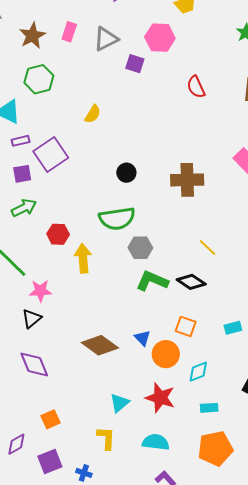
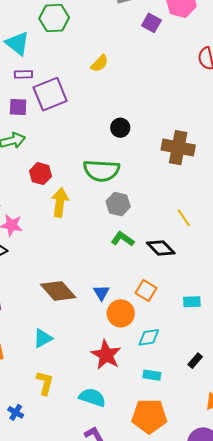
green L-shape: (152, 281) -> (123, 239), size x0.7
cyan triangle: (119, 403) -> (43, 338), moved

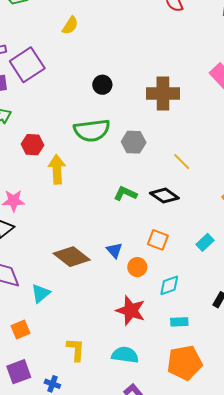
gray hexagon: (118, 204) -> (134, 142), moved
cyan rectangle: (192, 302) -> (205, 242), turned -30
orange circle: (121, 313) -> (137, 267), size x0.7
cyan triangle: (43, 338) -> (41, 293), moved

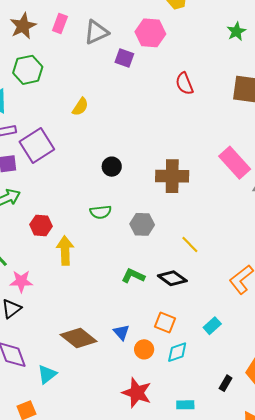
green semicircle: (92, 130) -> (101, 212), size x0.6
cyan diamond: (169, 285) -> (177, 352), moved

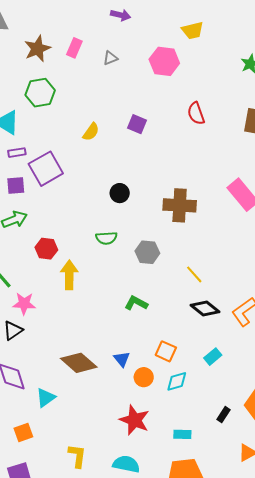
gray triangle: (96, 32) -> (110, 58), size x0.6
purple square: (124, 58) -> (137, 124), moved
black diamond: (172, 278) -> (205, 308), moved

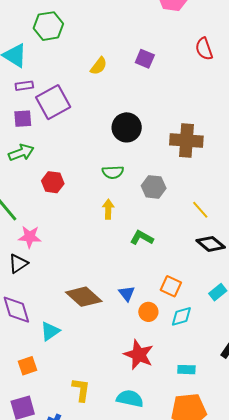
black circle: (120, 193) -> (127, 127), size x1.5
yellow arrow: (69, 275) -> (108, 209), moved, size x0.7

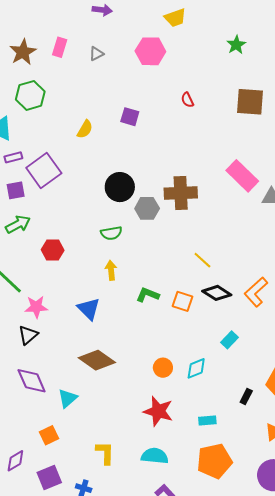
red semicircle: (204, 49) -> (187, 100), size x0.7
gray hexagon: (154, 187) -> (147, 208), moved
orange square: (171, 286) -> (182, 301), moved
blue triangle: (127, 293) -> (89, 309), moved, size x1.4

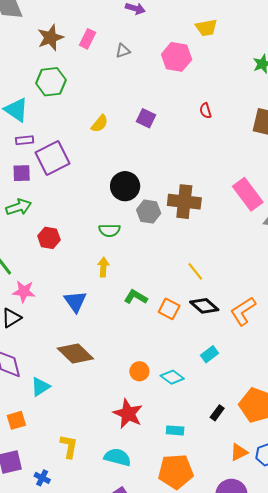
cyan diamond: (196, 368) -> (172, 377), turned 50

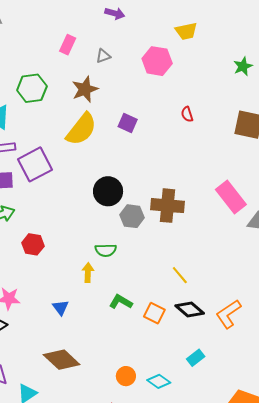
brown star: (50, 38) -> (85, 89), moved
yellow semicircle: (100, 124) -> (81, 129), size x1.8
green semicircle: (109, 230) -> (106, 250), moved
blue triangle: (75, 301) -> (61, 308), size x0.7

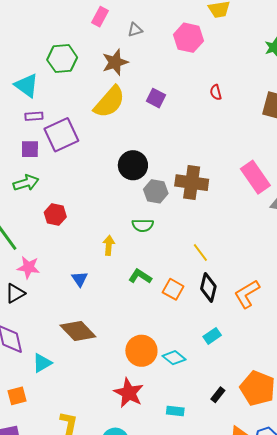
green semicircle: (106, 250) -> (143, 225), moved
black diamond: (190, 309) -> (208, 287), turned 60
orange circle: (126, 376) -> (141, 351), size x1.6

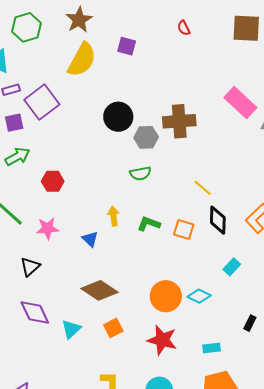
yellow arrow: (109, 245) -> (113, 216), moved
pink star: (28, 267) -> (48, 228), moved
orange square: (17, 396) -> (113, 328), moved

